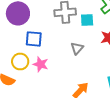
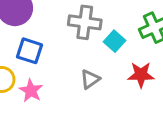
cyan square: (87, 20) -> (114, 41), turned 32

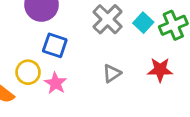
gray cross: (85, 22) -> (108, 19), turned 36
cyan square: (114, 41) -> (143, 23), moved

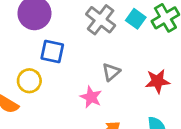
red star: (160, 70) -> (157, 81), moved
pink star: (55, 83) -> (91, 97), moved

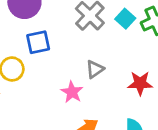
blue square: (52, 52) -> (38, 42), turned -30

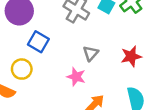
blue square: (38, 42) -> (38, 42), turned -35

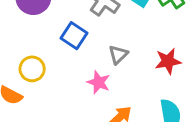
blue square: (38, 42) -> (74, 36), moved

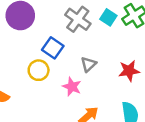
yellow circle: (32, 69) -> (39, 70), moved

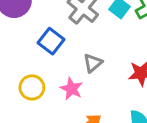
yellow circle: (39, 70) -> (32, 87), moved

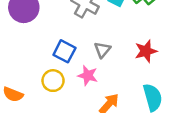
blue square: (51, 41) -> (64, 51), moved

